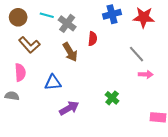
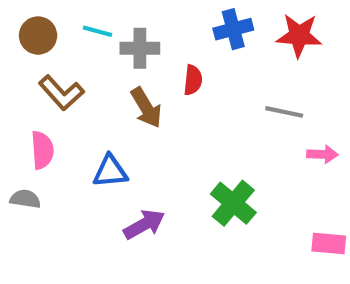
gray cross: (67, 23) -> (140, 48), turned -36
gray line: (137, 54) -> (284, 112), turned -36
pink arrow: (146, 74) -> (322, 154), moved
green cross: (112, 98) -> (233, 203), size x1.5

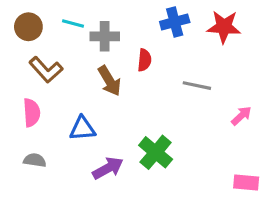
gray line: (284, 112) -> (197, 86), moved
pink arrow: (322, 154) -> (241, 116), turned -45
gray semicircle: (25, 199) -> (35, 160), moved
green cross: (233, 203) -> (156, 152), moved

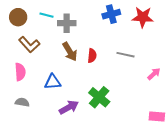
red semicircle: (144, 60) -> (92, 56), moved

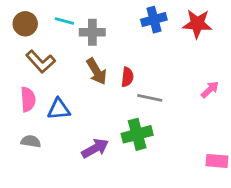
gray line: (126, 55) -> (150, 98), moved
pink arrow: (154, 74) -> (210, 90), moved
blue triangle: (53, 82) -> (59, 109), moved
green cross: (99, 97) -> (137, 134), turned 35

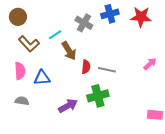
cyan line: (64, 21) -> (55, 35), moved, turned -48
gray cross: (92, 32) -> (84, 23), moved, turned 30
red semicircle: (127, 77) -> (86, 67), moved

